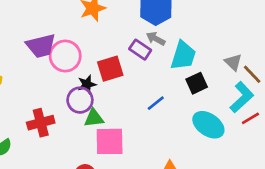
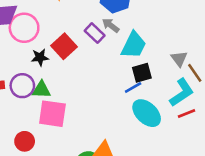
red square: (110, 69) -> (64, 46), turned -35
purple circle: (80, 100) -> (22, 86), moved
blue line: (156, 103) -> (133, 88), moved

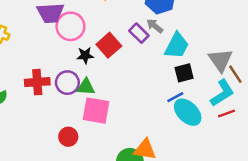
gray triangle: (179, 59) -> (220, 60), size x1.5
blue line: (133, 88) -> (175, 97), moved

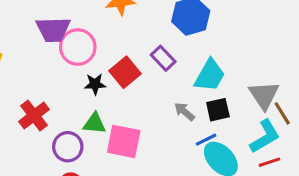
gray arrow: (155, 26) -> (184, 112), moved
red cross: (37, 82) -> (34, 115), turned -35
purple circle: (67, 83) -> (68, 147), moved
pink square: (96, 111) -> (124, 141), moved

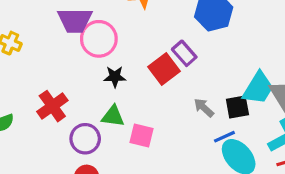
red square: (125, 72) -> (164, 69), moved
cyan trapezoid: (210, 75) -> (258, 88), moved
pink square: (124, 141) -> (142, 135), size x0.7

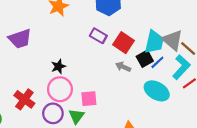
pink circle: (99, 39) -> (60, 89), moved
red square: (164, 69) -> (124, 43), moved
green triangle: (113, 116) -> (76, 116), moved, turned -42
blue line: (224, 137) -> (157, 62), moved

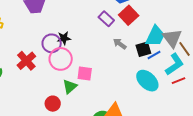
red square: (124, 43) -> (129, 15), moved
gray arrow: (123, 67) -> (120, 44), moved
purple circle: (53, 113) -> (52, 43), moved

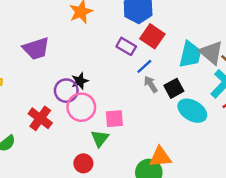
gray arrow: (120, 44) -> (151, 84), moved, turned 32
black square: (143, 49) -> (174, 88), moved
blue line: (154, 55) -> (144, 66), moved

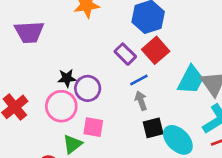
black square: (174, 88) -> (153, 128), moved
purple circle: (66, 91) -> (88, 88), moved

